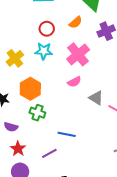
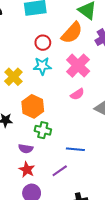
orange semicircle: (76, 22) -> (72, 33), size x1.6
purple semicircle: (11, 127) -> (26, 149), moved

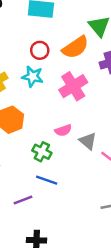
pink semicircle: (77, 94) -> (63, 130), moved
green cross: (43, 130) -> (42, 152), moved

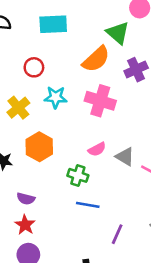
red circle: (40, 50) -> (34, 67), moved
pink cross: (73, 86) -> (100, 101), turned -32
purple line: (23, 200) -> (117, 234), moved, turned -36

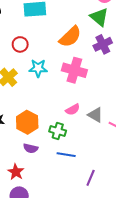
green triangle: (118, 33) -> (99, 17), moved
orange hexagon: (39, 147) -> (27, 122), moved
purple semicircle: (26, 199) -> (31, 148), moved

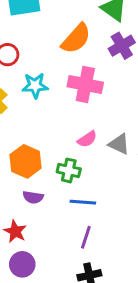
purple line: (91, 178) -> (86, 237), moved

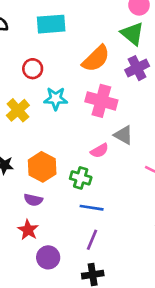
gray triangle: (119, 144) -> (123, 135), moved
purple semicircle: (33, 197) -> (33, 200), moved
purple circle: (22, 264) -> (48, 257), moved

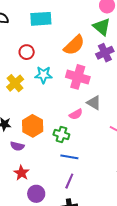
purple semicircle: (33, 200) -> (17, 146), moved

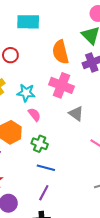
orange semicircle: (74, 45) -> (60, 52), turned 115
cyan star: (43, 75) -> (26, 93), moved
pink semicircle: (76, 114) -> (34, 115), moved, turned -104

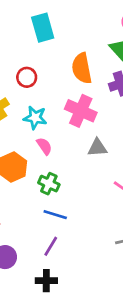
cyan rectangle: (28, 22) -> (43, 28), turned 70
red circle: (10, 55) -> (27, 77), moved
gray triangle: (76, 114) -> (97, 148), turned -42

